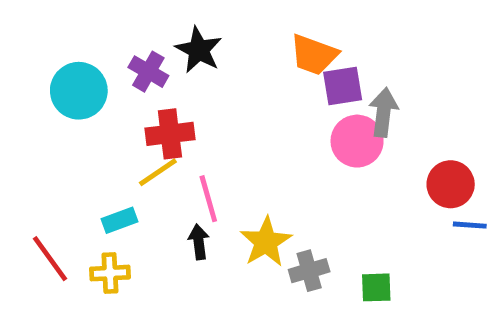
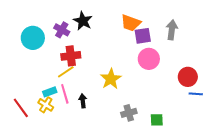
gray arrow: (383, 112) -> (172, 30), moved
pink line: (208, 199) -> (65, 94), moved
yellow star: (266, 242) -> (111, 79), moved
yellow cross: (110, 273) -> (46, 105), moved, turned 35

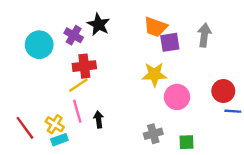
pink circle: (149, 59) -> (177, 97), moved
yellow star: (111, 79) -> (154, 74), moved, turned 30
cyan rectangle: (50, 92) -> (59, 140), moved

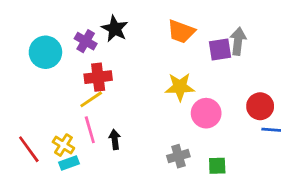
purple square: (170, 42) -> (220, 49), moved

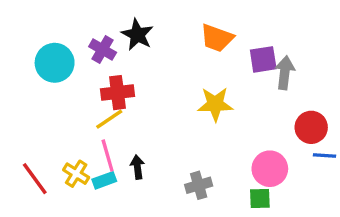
gray arrow: (238, 41) -> (285, 73), moved
pink circle: (206, 113) -> (270, 169), moved
gray cross: (178, 156) -> (199, 185), moved
cyan rectangle: (69, 163) -> (104, 180), moved

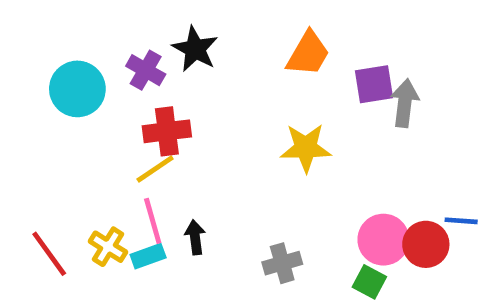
orange trapezoid: (217, 38) -> (308, 54), turned -80
red circle: (311, 127) -> (426, 244), moved
green square: (260, 199) -> (369, 282), turned 30

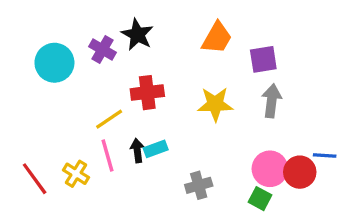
gray arrow: (405, 103) -> (272, 101), moved
red cross: (167, 131) -> (147, 93), moved
black arrow: (195, 237) -> (137, 151), moved
cyan rectangle: (148, 256) -> (156, 149), moved

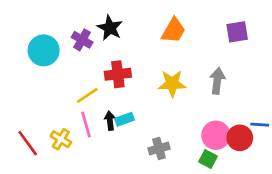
purple square: (263, 59) -> (237, 32), moved

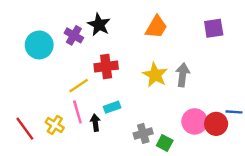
gray arrow: (217, 81) -> (183, 75), moved
yellow star: (172, 84) -> (155, 75), turned 30
black arrow: (110, 121) -> (95, 123), moved
green square: (208, 159) -> (165, 143), moved

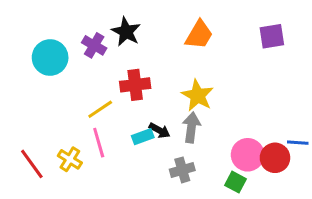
gray arrow: (183, 75) -> (191, 127), moved
black arrow: (95, 123) -> (159, 130), moved, turned 126
green square: (165, 143) -> (235, 182), moved

